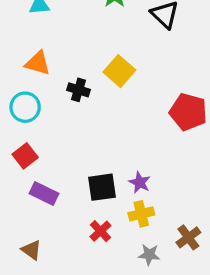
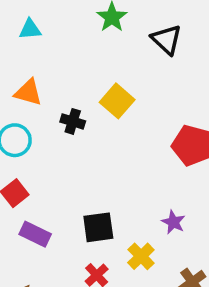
purple star: (140, 182) -> (173, 222), moved
yellow cross: (141, 214) -> (141, 256), turned -30

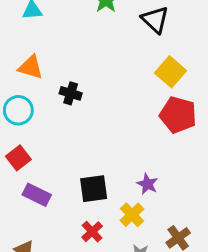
yellow square: (117, 101) -> (170, 72), moved
purple star: (173, 222) -> (147, 184), moved

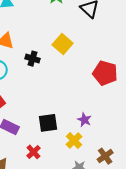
yellow square: (170, 72) -> (63, 44), moved
red cross: (92, 232) -> (34, 152), moved

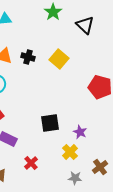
black cross: (32, 59) -> (28, 57), moved
black square: (48, 123) -> (50, 123), moved

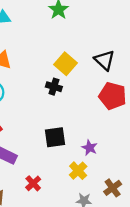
black triangle: (85, 25) -> (105, 60), moved
black cross: (28, 57) -> (54, 87), moved

